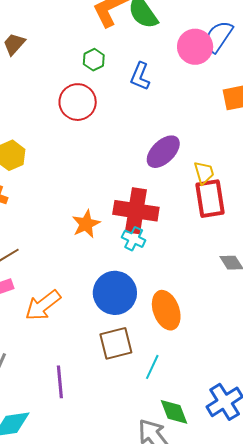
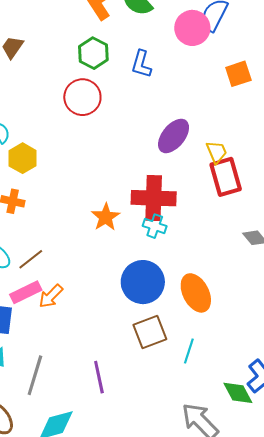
green hexagon: (94, 60) -> (93, 53), size x1.4
orange arrow: (43, 305) -> (51, 296), moved, size x0.7
green diamond: (174, 412) -> (238, 393), moved

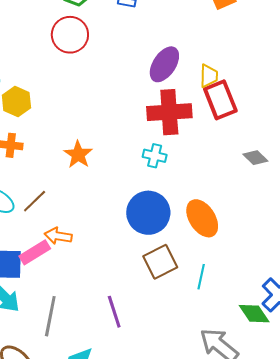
yellow trapezoid: (217, 152) -> (209, 76), turned 30
red cross: (154, 198) -> (169, 112), moved
orange star: (106, 217) -> (78, 155), moved
pink rectangle: (26, 292) -> (35, 252), moved
orange arrow: (51, 296) -> (58, 236), turned 60

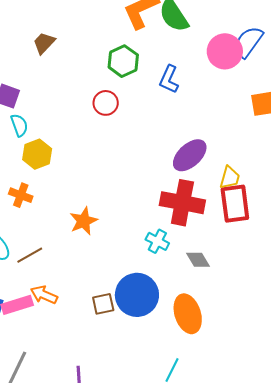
red circle: (70, 35) -> (106, 103), size x0.7
gray diamond: (255, 158) -> (198, 260), moved
brown square: (160, 262) -> (103, 304), moved, size x0.7

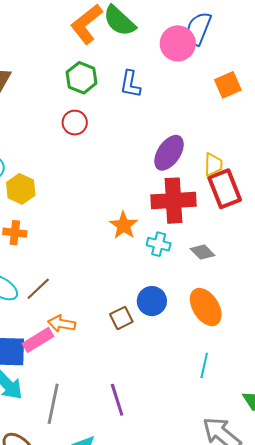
orange star: (84, 221) -> (124, 225), moved
blue circle: (137, 295) -> (152, 301), size x0.7

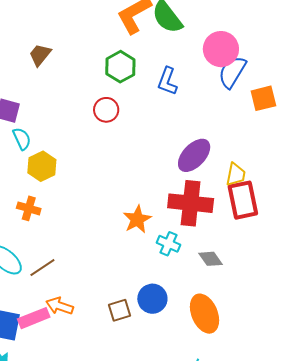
blue semicircle: (198, 28) -> (232, 72), moved

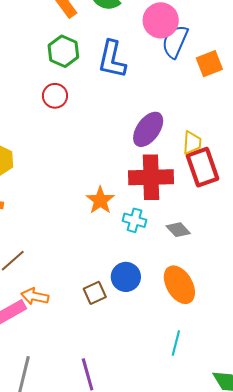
blue L-shape: (167, 81) -> (112, 59), size x1.4

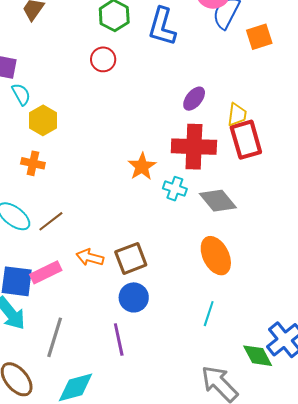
purple ellipse: (148, 129) -> (194, 99), size x0.7
gray diamond: (178, 230) -> (218, 201), size x1.5
blue circle: (126, 277) -> (134, 297), moved
brown square: (95, 293) -> (131, 258), size x1.4
orange arrow: (35, 296) -> (90, 257), moved

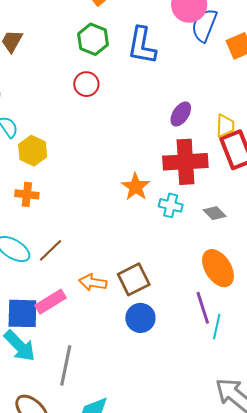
gray diamond: (218, 201) -> (215, 213), size x0.6
purple line: (119, 339) -> (203, 308), moved

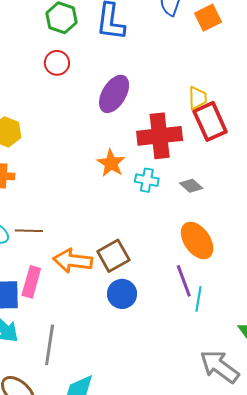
purple ellipse: (181, 114) -> (114, 94), moved, size x1.5
brown line: (50, 250) -> (29, 231), turned 48
orange arrow: (93, 282) -> (73, 261), size x1.4
pink rectangle: (50, 302) -> (31, 282), turned -40

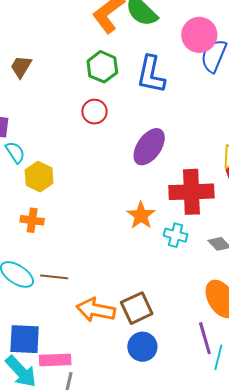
pink rectangle: (31, 282) -> (55, 360), moved, turned 68

